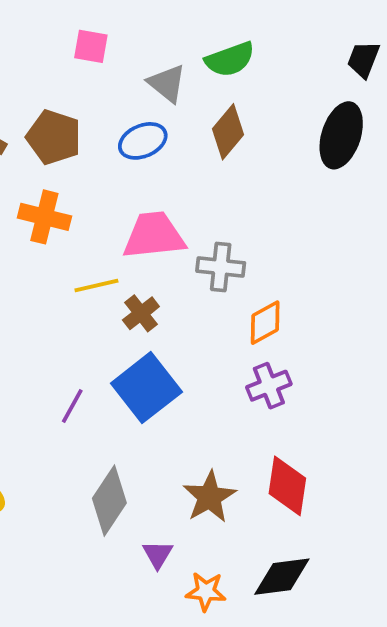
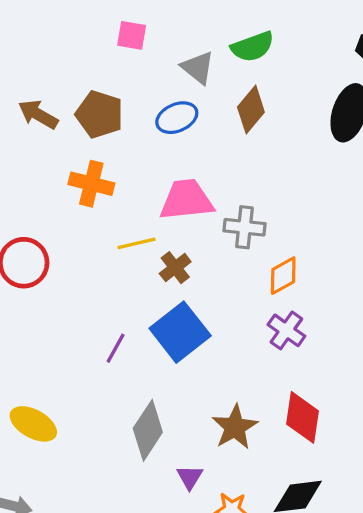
purple cross: (269, 386) -> (286, 330), turned -33

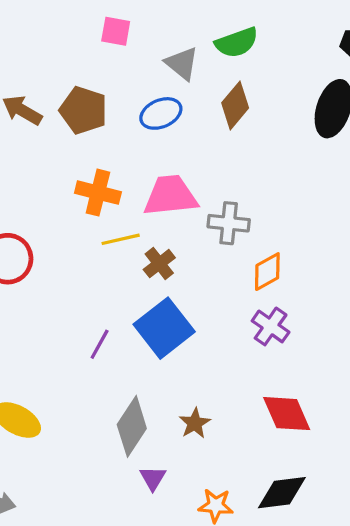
orange cross: (91, 184) -> (98, 193), moved
red diamond: (303, 417) -> (287, 414), turned -32
brown star: (235, 427) -> (195, 423), moved, size x0.7
purple triangle: (190, 477) -> (153, 478), moved

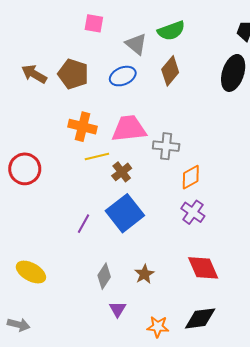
gray diamond: (132, 426) -> (104, 276), size x0.7

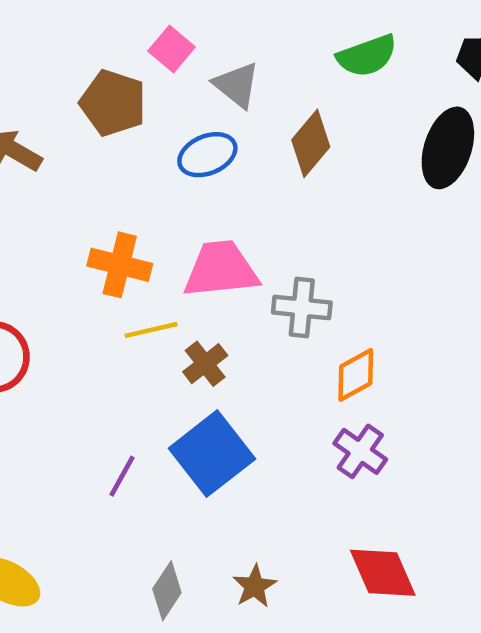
pink square: (94, 23) -> (171, 49), moved, turned 30
green semicircle: (171, 31) -> (367, 56), moved
brown pentagon: (73, 74) -> (113, 103), moved

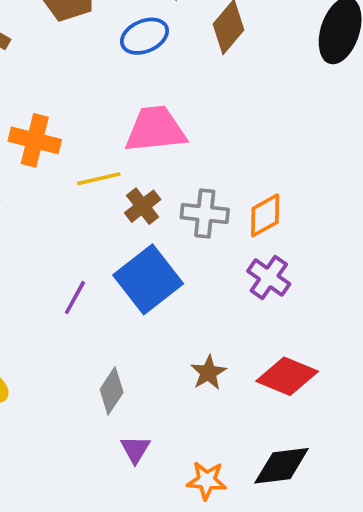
orange cross: (120, 265) -> (35, 140), moved
gray cross: (302, 308) -> (205, 214), moved
red diamond: (383, 573) -> (287, 376), turned -44
brown star: (255, 586) -> (208, 373), moved

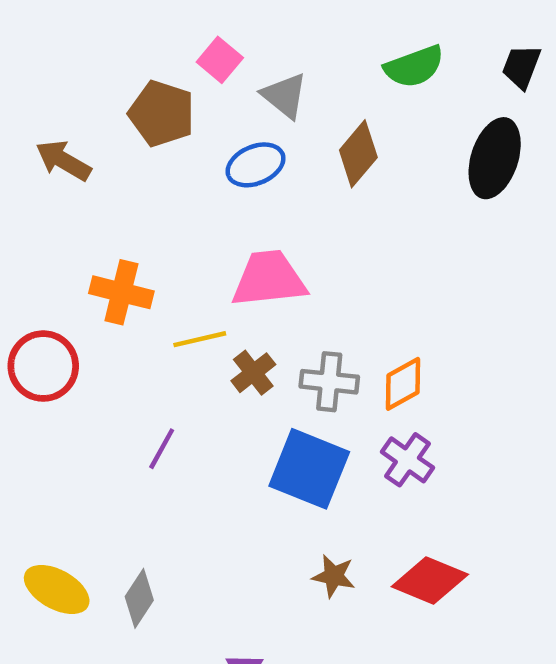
blue square: (148, 279) -> (309, 469), moved, turned -30
purple line: (75, 298) -> (162, 449), moved
brown star: (208, 373) -> (334, 576), turned -30
gray diamond: (112, 391) -> (139, 598), moved

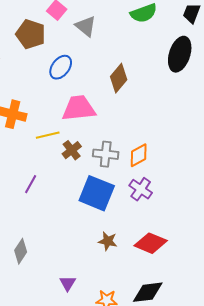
brown diamond: (358, 154) -> (119, 78), moved
blue ellipse: (256, 165) -> (61, 67), moved, turned -30

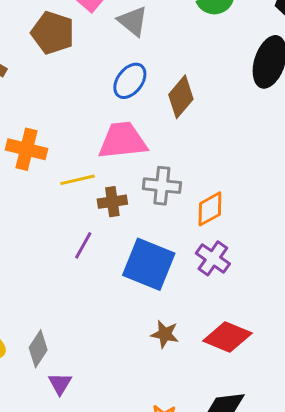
blue ellipse: (61, 67) -> (130, 81), moved
brown cross: (72, 150) -> (112, 202), turned 30
gray cross: (106, 154) -> (162, 186), moved
purple line: (31, 184) -> (83, 245), moved
purple triangle: (68, 283) -> (60, 384), moved

